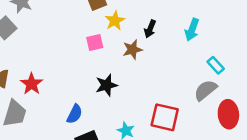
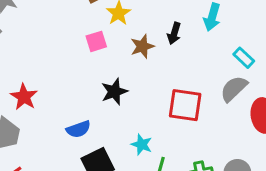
black arrow: (150, 29) -> (174, 33), moved
blue semicircle: (75, 114) -> (78, 129), turned 48
red square: (165, 117) -> (185, 105), moved

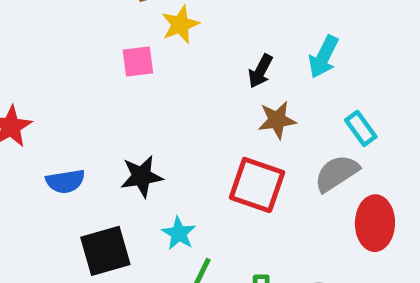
brown star: (142, 46) -> (277, 120), moved
black star: (114, 92) -> (142, 176), moved
blue semicircle: (78, 129) -> (65, 181), moved

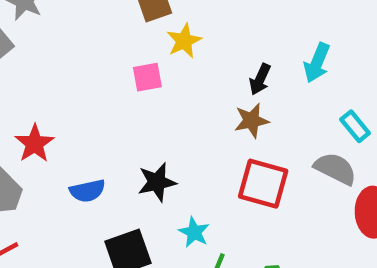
brown star: (277, 120) -> (252, 121), moved
gray semicircle: (337, 173) -> (335, 169), turned 63

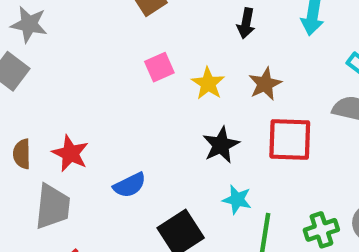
yellow star: (184, 41) -> (208, 83), moved
black arrow: (260, 79) -> (246, 23), moved
black star: (157, 182) -> (221, 145), moved

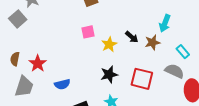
black arrow: (246, 23) -> (132, 37), moved, turned -72
brown star: (265, 84) -> (152, 42), moved

